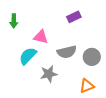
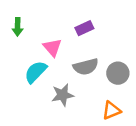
purple rectangle: (74, 17) -> (84, 28), moved
pink triangle: (41, 37) -> (52, 47), turned 35

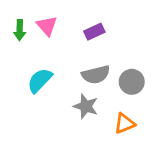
pink triangle: (52, 47) -> (47, 26), moved
gray star: (63, 95) -> (86, 106), moved, turned 30

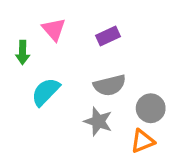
green arrow: (20, 30) -> (23, 52), moved
gray circle: (132, 82) -> (151, 108), moved

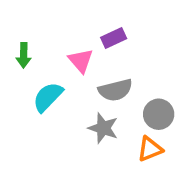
pink triangle: (54, 29) -> (81, 61), moved

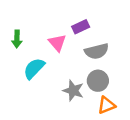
gray semicircle: (115, 90) -> (97, 51), moved
gray circle: (159, 114) -> (98, 81), moved

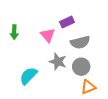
cyan semicircle: (34, 68) -> (28, 76), moved
gray star: (73, 91) -> (58, 62), moved

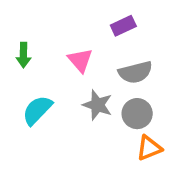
purple rectangle: (67, 22) -> (123, 26), moved
cyan semicircle: (28, 76) -> (37, 110), moved

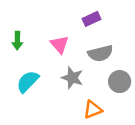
gray circle: (137, 114) -> (120, 82), moved
orange triangle: (149, 148) -> (93, 110), moved

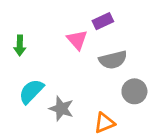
pink triangle: (60, 44) -> (77, 40), moved
gray star: (72, 78) -> (61, 109), moved

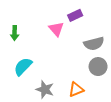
gray semicircle: (113, 60) -> (94, 44), moved
gray star: (61, 109) -> (45, 89), moved

